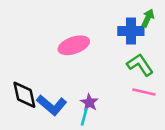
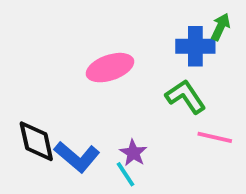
green L-shape: (140, 65) -> (186, 97), moved
cyan line: (84, 117) -> (126, 174), turned -48

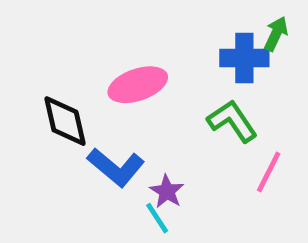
pink line: (215, 137) -> (269, 172), turned -76
black diamond: (36, 141) -> (65, 121), moved
blue L-shape: (77, 157) -> (116, 167), moved

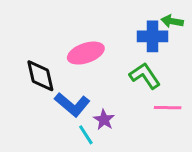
green arrow: (276, 34) -> (172, 21), turned -105
pink line: (269, 172) -> (168, 108), turned 64
cyan line: (157, 218) -> (86, 135), moved

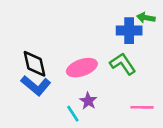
pink ellipse: (86, 53) -> (82, 68), moved
blue L-shape: (72, 105) -> (36, 86), moved
pink line: (168, 108) -> (142, 107), moved

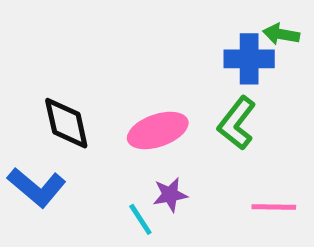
green L-shape: (123, 64) -> (237, 123), turned -108
blue L-shape: (36, 86) -> (37, 187), moved
purple star: (88, 101) -> (170, 195), turned 30

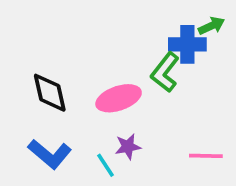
green arrow: (281, 34) -> (211, 26), turned 145
green L-shape: (237, 123) -> (165, 72), moved
blue L-shape: (37, 187) -> (50, 154), moved

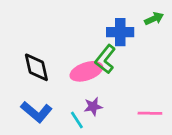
blue cross: (187, 44) -> (120, 32), moved
green L-shape: (165, 72) -> (105, 59), moved

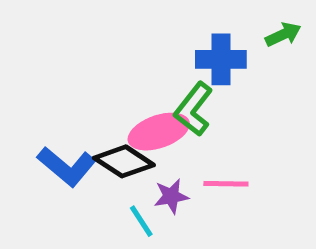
black diamond: (36, 67) -> (124, 161), moved, turned -44
blue L-shape: (36, 112) -> (67, 166), moved
pink line: (150, 113) -> (226, 184), moved

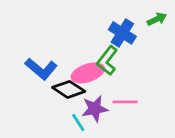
blue cross: (221, 59) -> (122, 33), turned 32
blue L-shape: (67, 166) -> (41, 69), moved
purple star: (171, 196) -> (95, 109), size x1.4

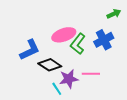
blue cross: (122, 33) -> (104, 40), moved, turned 30
blue L-shape: (41, 69) -> (30, 50), turned -65
pink ellipse: (88, 73) -> (64, 35), moved

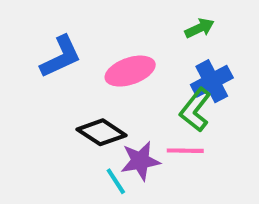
green arrow: (114, 14) -> (200, 28), moved
green L-shape: (78, 44) -> (195, 110), moved
blue L-shape: (30, 50) -> (61, 57), moved

